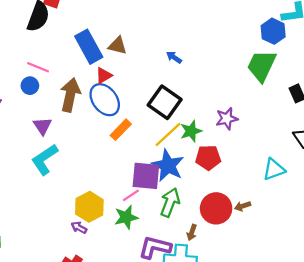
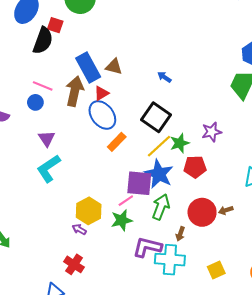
brown arrow: (70, 95) -> (75, 91), moved

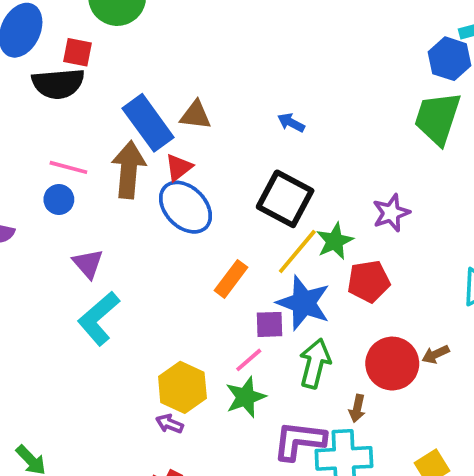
black semicircle: (43, 41) -> (58, 84), turned 72
orange rectangle: (117, 142) -> (231, 279), moved
purple square: (139, 183) -> (270, 324), size x0.6

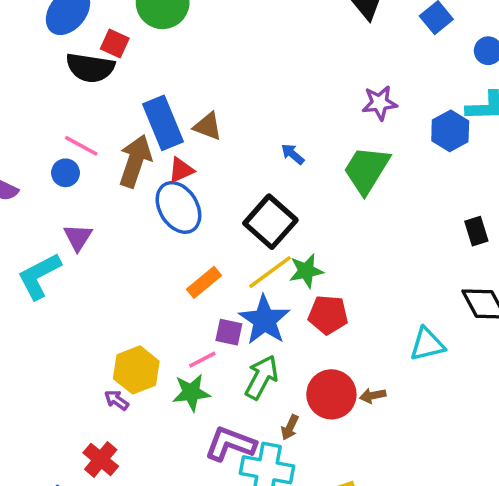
green trapezoid: (438, 118) -> (366, 170), moved
purple star: (391, 213) -> (380, 103), moved
cyan L-shape: (99, 318) -> (39, 276), moved

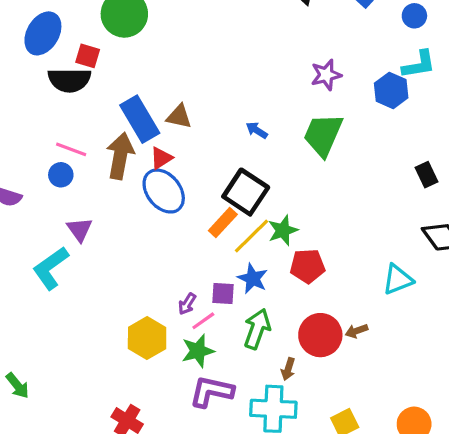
orange rectangle: (204, 282) -> (223, 223), moved
blue star: (264, 320) -> (253, 279), size x0.7
purple arrow: (117, 400) -> (187, 304), moved, turned -85
purple L-shape: (230, 444) -> (211, 392), moved

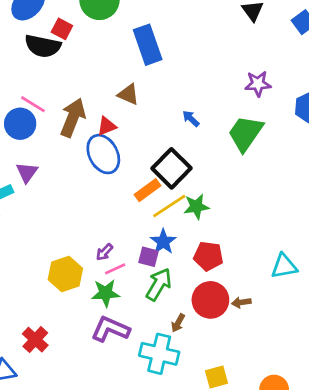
blue rectangle: (140, 119) -> (148, 45), moved
blue circle: (61, 175) -> (20, 124), size x1.5
red pentagon: (307, 266) -> (208, 256), moved
purple square: (223, 293) -> (148, 257), moved

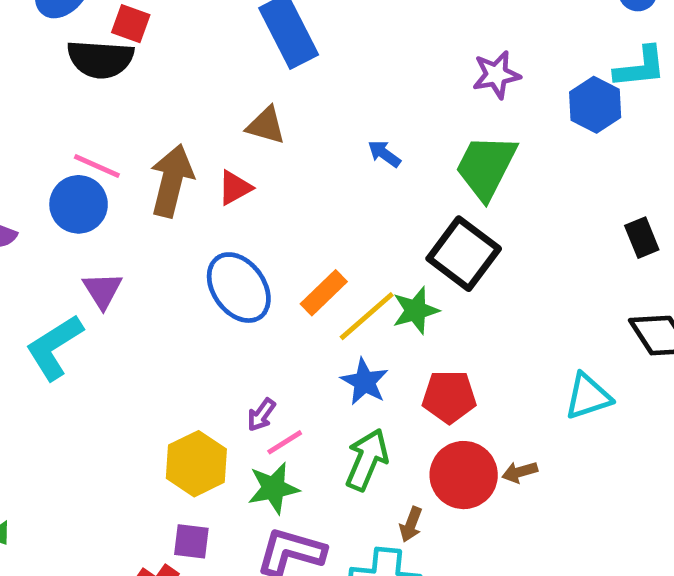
blue ellipse: (103, 154) -> (239, 288), moved
black square: (172, 168) -> (464, 254), moved
purple square: (148, 257) -> (191, 541), moved

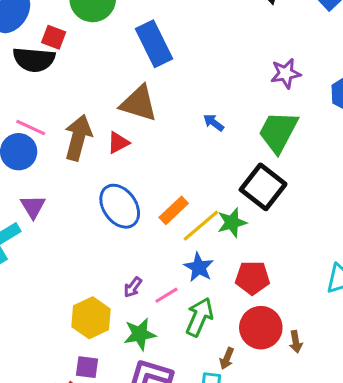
brown triangle: (266, 125) -> (139, 103), size x1.5
pink line: (285, 442) -> (166, 295), moved
brown arrow: (520, 472) -> (296, 342), moved, turned -85

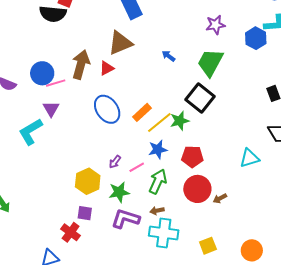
brown triangle: (139, 103) -> (120, 43), turned -40
pink line: (31, 128) -> (56, 83), moved, turned -42
blue star: (199, 267) -> (158, 149), turned 30
brown arrow: (296, 342) -> (220, 198), turned 72
brown arrow: (227, 359) -> (157, 211), moved, turned 56

